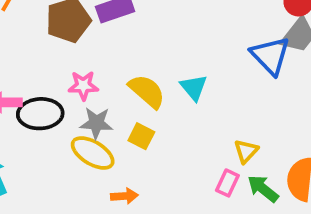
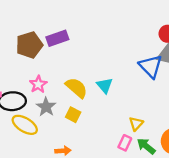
pink star: (83, 86) -> (38, 84), turned -30
gray star: (96, 123) -> (46, 107), turned 30
yellow ellipse: (93, 153) -> (25, 125), moved

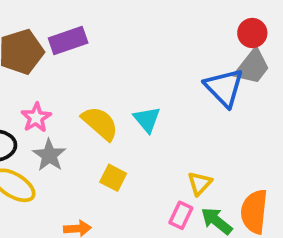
yellow square: (73, 115) -> (113, 178), moved

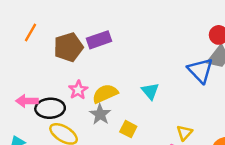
yellow semicircle: (100, 123) -> (105, 94), moved, turned -65
gray star: (49, 155) -> (100, 114), moved

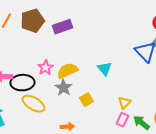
brown pentagon: (68, 47) -> (32, 21), moved
yellow square: (128, 129) -> (86, 100), turned 32
yellow triangle: (184, 133) -> (124, 103), moved

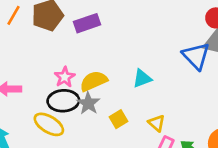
cyan triangle: (104, 69) -> (142, 78), turned 49
black ellipse: (22, 83) -> (63, 101), moved
yellow triangle: (124, 103) -> (157, 123), moved, turned -32

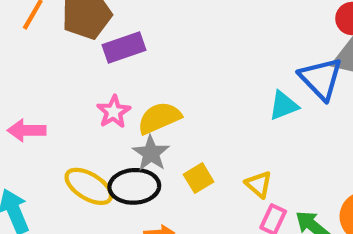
purple rectangle: (87, 23) -> (124, 48), moved
cyan triangle: (142, 78) -> (284, 106), moved
black ellipse: (63, 101) -> (134, 186), moved

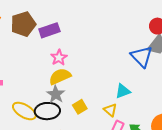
purple rectangle: (124, 48) -> (49, 30), moved
cyan triangle: (284, 106) -> (123, 91), moved
pink star: (114, 112) -> (59, 58), moved

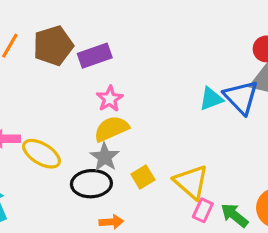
cyan triangle: (123, 91) -> (211, 99), moved
yellow triangle: (110, 110) -> (191, 182), size x1.6
yellow ellipse: (24, 111) -> (42, 154), moved

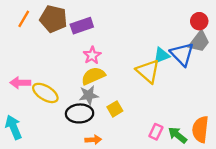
brown pentagon: (53, 46) -> (53, 19), turned 30
gray star: (105, 157) -> (89, 95), turned 30
yellow triangle: (191, 182) -> (148, 71), moved

